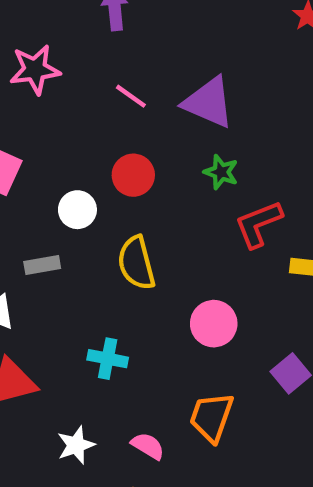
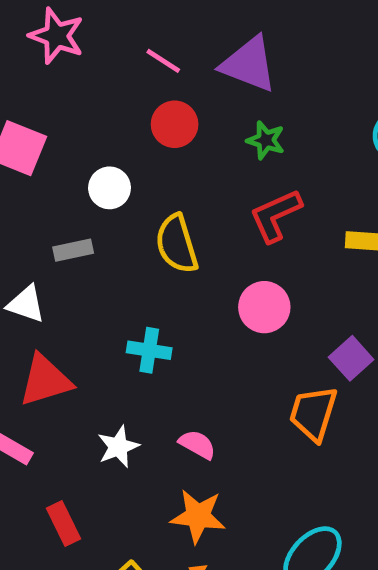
pink star: (35, 70) -> (57, 36), turned 30
red circle: (133, 175) -> (175, 124), moved
red L-shape: (258, 224) -> (276, 215), moved
orange trapezoid: (212, 417) -> (313, 413), moved

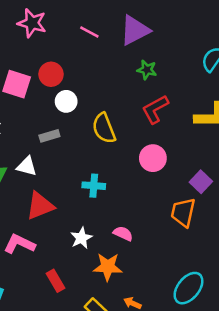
purple triangle: (249, 64) -> (135, 30), turned -44
red circle: (175, 124) -> (51, 74), moved
orange star: (198, 516) -> (108, 267), moved

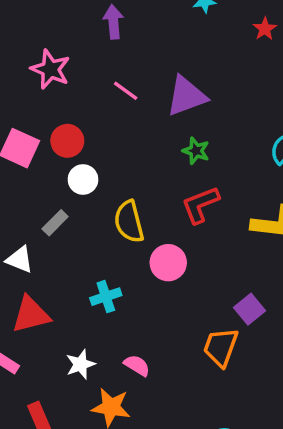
gray rectangle: (49, 136) -> (55, 223), turned -36
pink circle: (153, 158) -> (168, 263), moved
cyan cross: (94, 186) -> (106, 297), turned -30

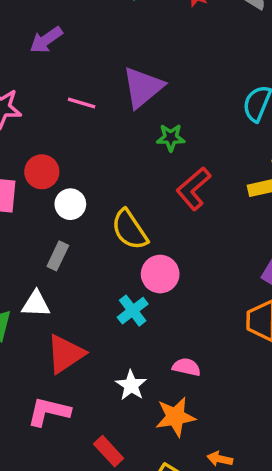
purple arrow: (113, 22) -> (46, 40), turned -100
pink circle: (168, 263) -> (160, 274), moved

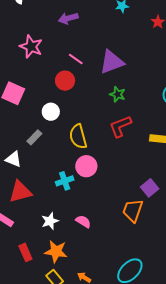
red circle: (42, 172) -> (65, 81), moved
orange star: (175, 417) -> (56, 251), moved

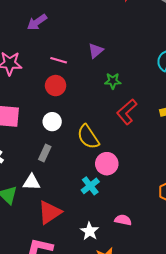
purple triangle: (112, 62) -> (96, 51), size x0.6

